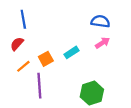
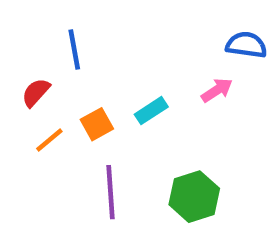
blue line: (23, 19) -> (74, 49), moved
blue semicircle: (100, 21) -> (246, 45), moved
purple line: (39, 86) -> (110, 192), moved

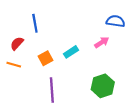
orange line: (49, 140) -> (14, 65), moved, turned 56
green hexagon: (194, 197) -> (103, 86), moved

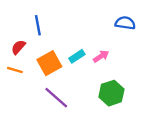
pink arrow: (102, 42) -> (101, 56), moved
orange square: (46, 58) -> (49, 63), size x1.5
purple line: (52, 90) -> (56, 98), turned -45

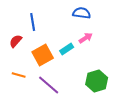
blue semicircle: (125, 23) -> (82, 13), moved
pink arrow: (101, 56) -> (86, 38), moved
orange line: (15, 70) -> (19, 75), moved

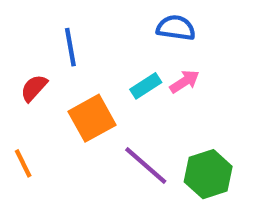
cyan rectangle: (67, 49) -> (146, 86), moved
orange line: (19, 75) -> (23, 163), moved, turned 48
purple line: (49, 85) -> (146, 166), moved

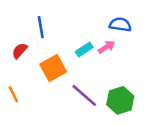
blue semicircle: (176, 28) -> (120, 25), moved

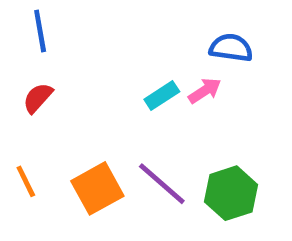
blue line: (41, 27) -> (40, 31), moved
orange square: (53, 68) -> (97, 188), moved

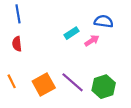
cyan rectangle: (162, 95) -> (72, 33), moved
red semicircle: (38, 98) -> (17, 44), turned -48

